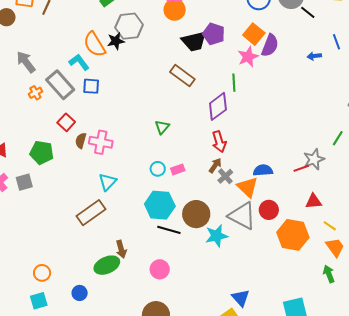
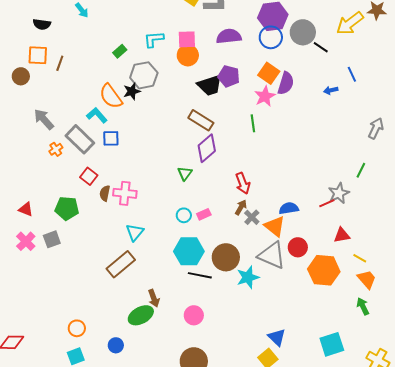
purple diamond: (218, 106) -> (207, 148), moved

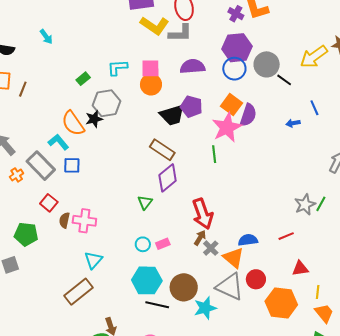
pink star: (265, 96) -> (227, 127), size x1.4
red arrow: (243, 183) -> (203, 214), size x1.4
gray star: (339, 193) -> (305, 205), moved
yellow line: (360, 258) -> (318, 292), turned 64

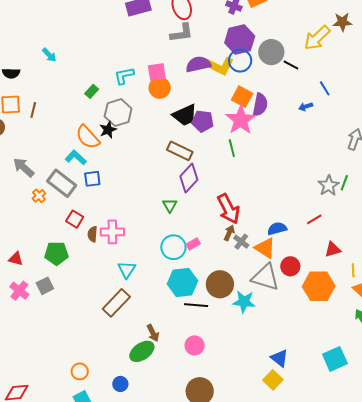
yellow L-shape: (155, 26) -> (220, 66), moved
purple pentagon: (191, 107) -> (203, 121), moved
cyan circle: (143, 244) -> (173, 247), size x1.6
cyan star: (205, 308) -> (244, 302), turned 30

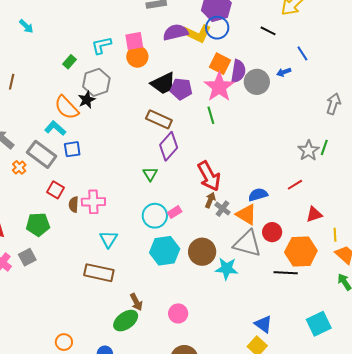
gray circle: (271, 52) -> (257, 82), moved
brown rectangle: (116, 303) -> (99, 273), turned 60
black line: (196, 305) -> (286, 273), moved

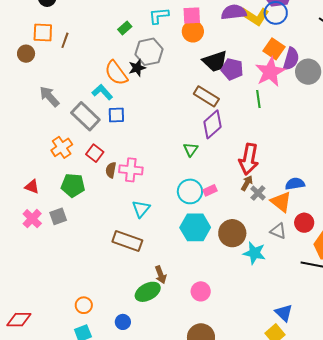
orange cross: (19, 167) -> (62, 147), moved, size x1.5
red arrow: (209, 176) -> (249, 159), turned 32
gray triangle: (247, 244) -> (278, 231), size x0.6

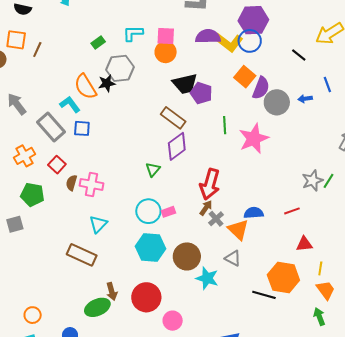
pink star: (270, 72) -> (254, 139), moved
red circle: (304, 223) -> (146, 297), moved, size x1.5
pink circle: (201, 291) -> (173, 321), moved

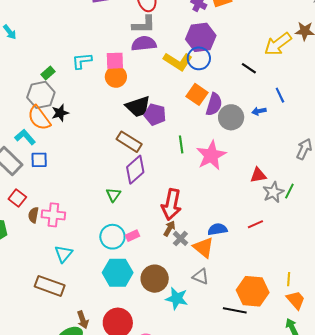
purple semicircle: (208, 36) -> (144, 44), moved
gray hexagon: (120, 68) -> (41, 95), moved
red triangle: (304, 244) -> (258, 175), moved

